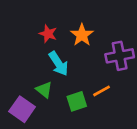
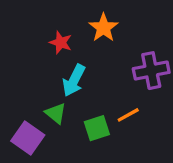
orange star: (82, 35) -> (103, 28), moved
cyan arrow: (58, 64) -> (74, 80), turned 60

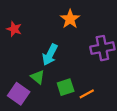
red star: (61, 43) -> (14, 29), moved
orange line: (128, 115) -> (87, 94), moved

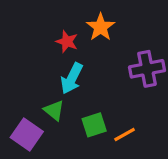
red star: (14, 29) -> (67, 42), moved

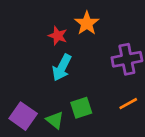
green triangle: (54, 110) -> (55, 120), moved
orange line: (125, 135) -> (128, 104), moved

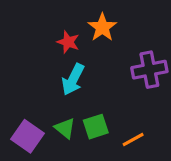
orange line: (128, 104) -> (133, 140), moved
green triangle: (55, 120) -> (65, 128), moved

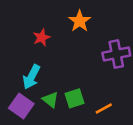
red star: (68, 42) -> (42, 38), moved, turned 30
cyan arrow: (73, 79) -> (31, 77), moved

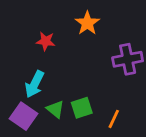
red star: (42, 38) -> (46, 41), turned 30
orange line: (104, 109) -> (114, 119), turned -36

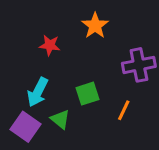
green square: (82, 108) -> (88, 94), moved
orange line: (114, 119) -> (124, 110), moved

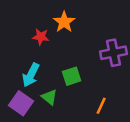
orange star: (95, 26) -> (64, 22), moved
orange line: (124, 110) -> (101, 106), moved

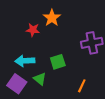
cyan arrow: (31, 75) -> (25, 61), turned 60

